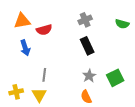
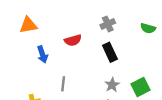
orange triangle: (22, 21) -> (28, 25), moved
red semicircle: (44, 30) -> (73, 40), moved

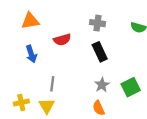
gray cross: (108, 24) -> (97, 23), turned 32
orange triangle: (28, 25) -> (30, 21), moved

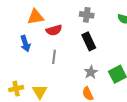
orange triangle: (30, 21) -> (36, 17), moved
gray line: (52, 84) -> (54, 57), moved

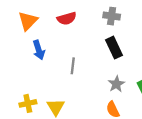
orange triangle: (36, 17) -> (28, 21), moved, turned -36
red semicircle: (54, 30) -> (67, 18), moved

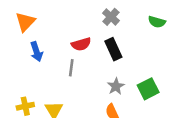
gray cross: (112, 16) -> (111, 17), turned 35
red semicircle: (67, 18) -> (81, 44), moved

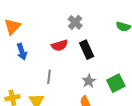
gray cross: (111, 17) -> (75, 22), moved
gray line: (71, 68) -> (49, 77), moved

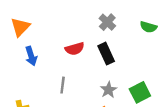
gray cross: (75, 22) -> (107, 22), moved

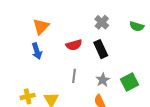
orange triangle: (20, 27) -> (41, 26), moved
gray line: (63, 85) -> (74, 76), moved

